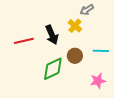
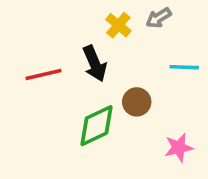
yellow cross: (75, 26) -> (118, 25), moved
cyan line: (101, 51) -> (184, 67), moved

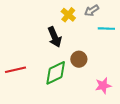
cyan line: (184, 67) -> (106, 29), moved
red line: (43, 74) -> (16, 70), moved

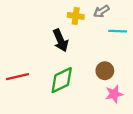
yellow cross: (68, 15) -> (76, 16), turned -32
brown circle: (79, 59) -> (105, 71), moved

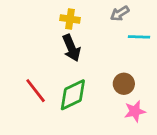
yellow cross: (76, 16) -> (70, 19), moved
red line: (17, 77) -> (36, 91), moved, turned 65

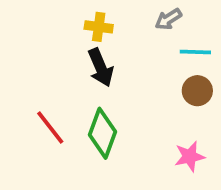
brown circle: (124, 84) -> (197, 91), moved
green diamond: (73, 95) -> (103, 133), turned -44

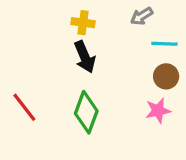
red line: (50, 127) -> (24, 107), moved
pink star: (190, 156) -> (158, 111), moved

